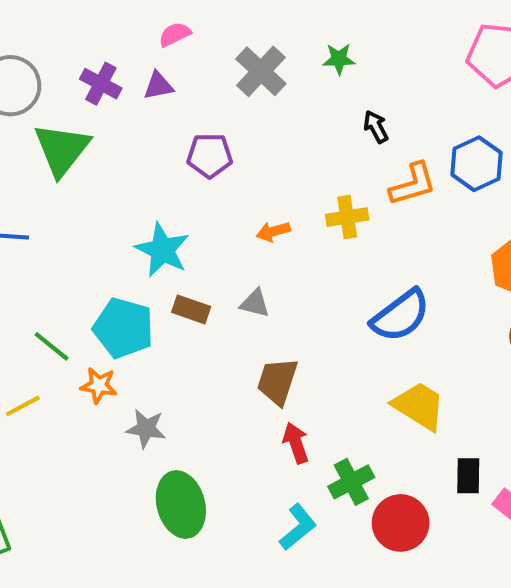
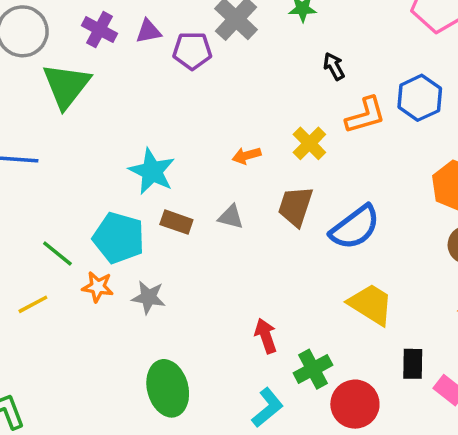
purple pentagon: (210, 155) -> (192, 51), moved
yellow cross: (347, 217) -> (309, 143), turned -36
brown trapezoid: (277, 381) -> (295, 206), moved
gray star: (146, 429) -> (148, 297), moved

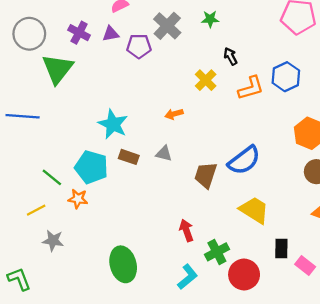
yellow cross: (309, 143) -> (206, 80), moved
brown trapezoid: (295, 206) -> (206, 175), moved
gray star: (148, 297) -> (53, 241), moved

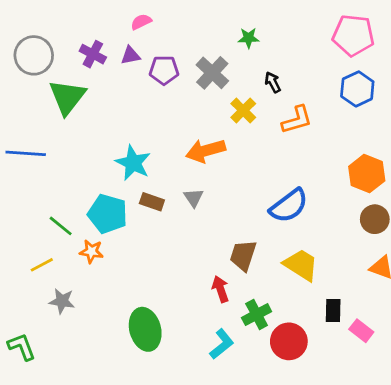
gray cross: (167, 26) -> (212, 73), moved
blue hexagon: (286, 77) -> (357, 89), moved
orange arrow: (174, 114) -> (206, 151), size x1.8
gray triangle: (164, 154) -> (194, 198), turned 42
brown trapezoid: (206, 175) -> (243, 255), moved

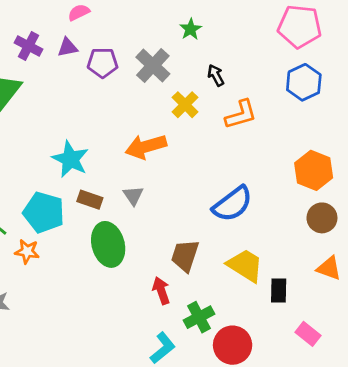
green star: (249, 38) -> (191, 29), turned -30
black rectangle: (333, 311) -> (279, 291), moved
green ellipse: (145, 329) -> (108, 244), moved

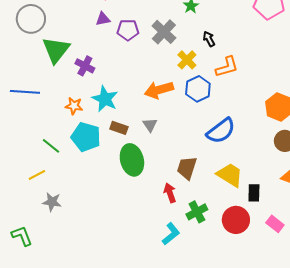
purple cross: (28, 46) -> (85, 66), moved
blue hexagon: (304, 82) -> (198, 89), moved
orange star: (27, 251) -> (74, 106), moved
red circle: (233, 345) -> (236, 220), moved

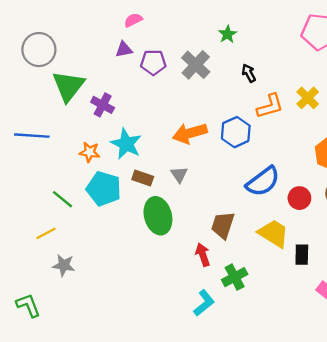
yellow cross: (187, 60) -> (308, 98), moved
red circle: (236, 220) -> (299, 198), moved, size x0.7

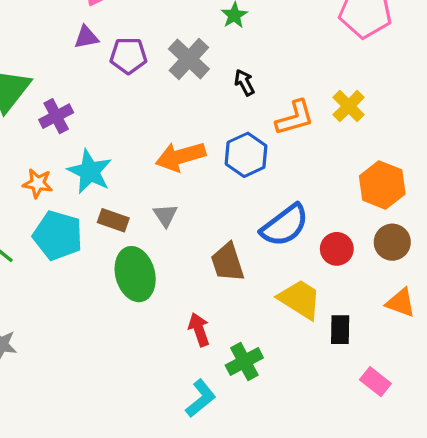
black arrow: (249, 73) -> (244, 83), moved
purple cross: (103, 105) -> (56, 116), turned 35
brown trapezoid: (223, 225) -> (228, 262), moved, turned -36

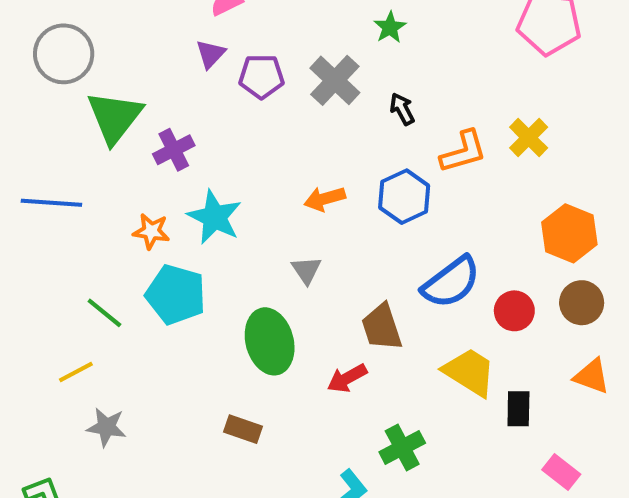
purple triangle: (86, 37) -> (210, 54), turned -36
orange arrow: (180, 156) -> (325, 199), size x0.7
brown rectangle: (113, 220) -> (243, 429), moved
red arrow: (199, 330) -> (347, 378), moved, turned -100

